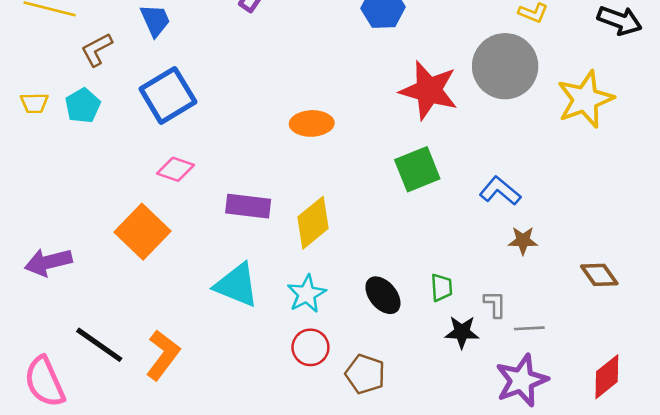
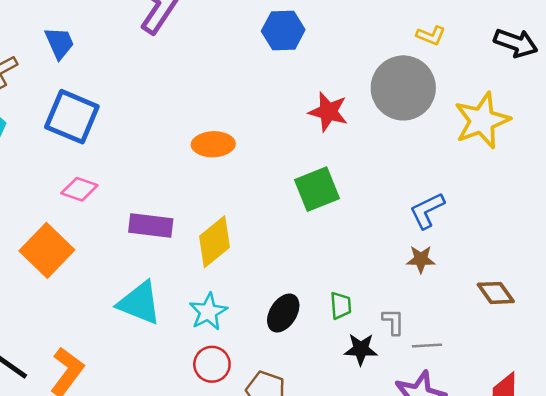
red star: (429, 90) -> (328, 112), size x0.7
blue square: (168, 95) -> (72, 117), turned -36
blue L-shape: (500, 191) -> (427, 210), moved, turned -66
black ellipse: (383, 295) -> (283, 313), turned 72

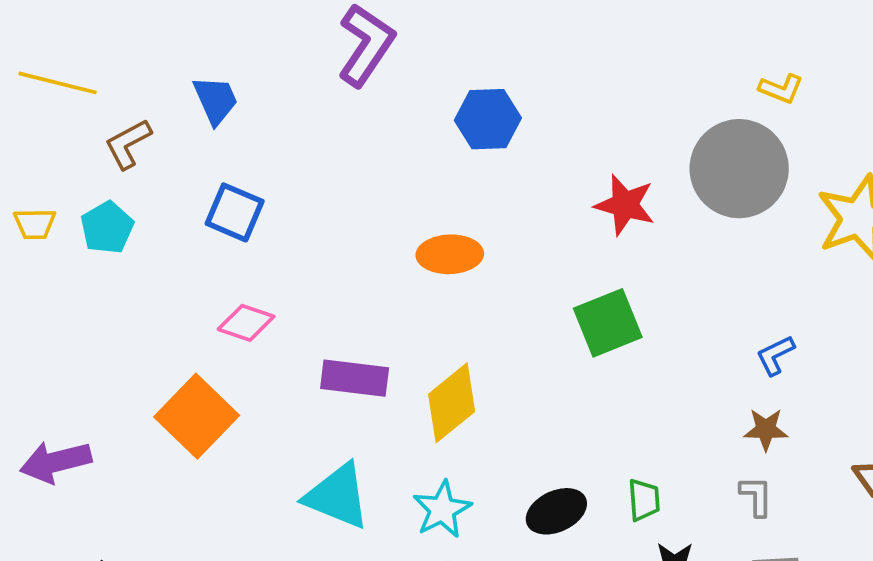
blue hexagon: (283, 30) -> (488, 119), moved
blue square: (72, 117) -> (235, 212), size x0.7
blue L-shape: (427, 210) -> (775, 355), size x0.7
black ellipse: (283, 313) -> (556, 511), turned 33
gray L-shape: (393, 322) -> (756, 496), moved

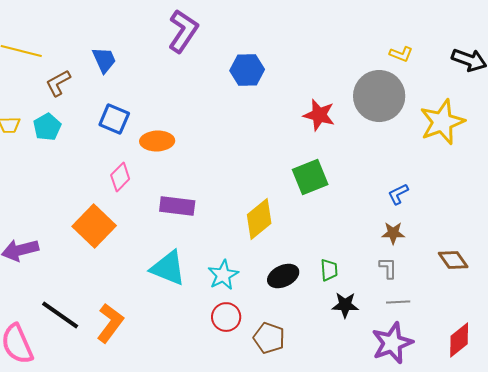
orange ellipse: (450, 254) -> (157, 141), moved
pink diamond: (246, 323) -> (120, 177), turned -64
yellow diamond: (452, 403) -> (259, 219), moved

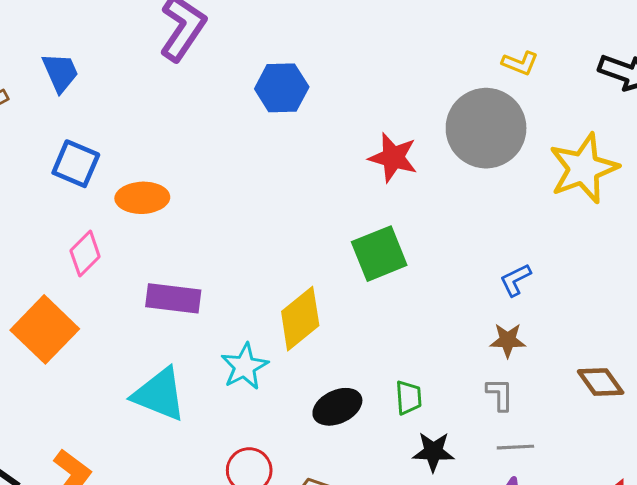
cyan star: (223, 275) -> (245, 367), moved

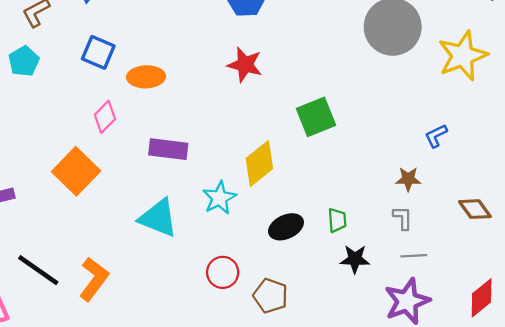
red star: (393, 158) -> (245, 65), moved
blue L-shape: (515, 280) -> (436, 136), moved

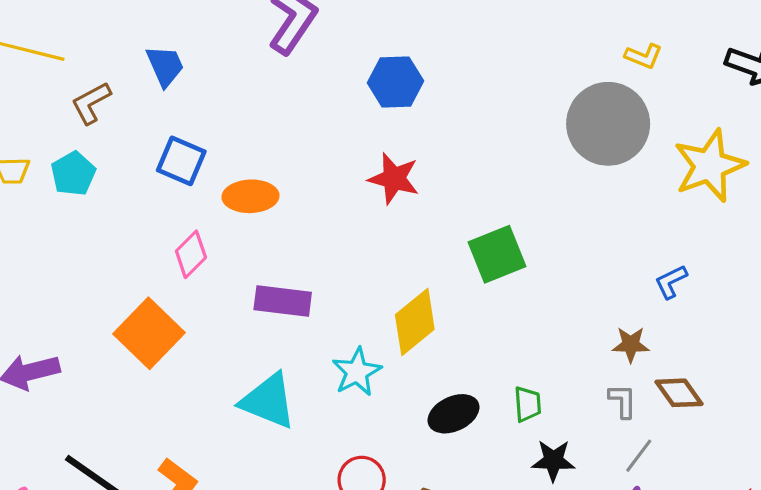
brown diamond: (475, 209) -> (679, 393), moved
gray line: (414, 256) -> (639, 456), turned -50

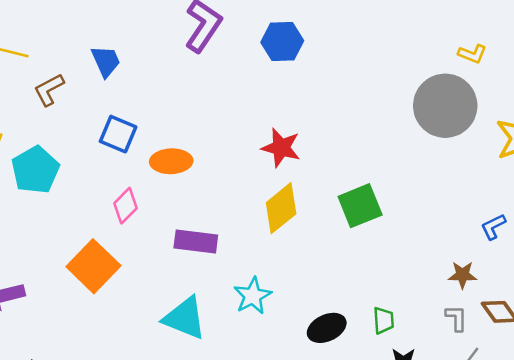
blue hexagon: (395, 82) -> (282, 42), moved
cyan pentagon: (73, 174) -> (35, 170), moved, size x1.4
yellow diamond: (415, 322) -> (281, 208), moved

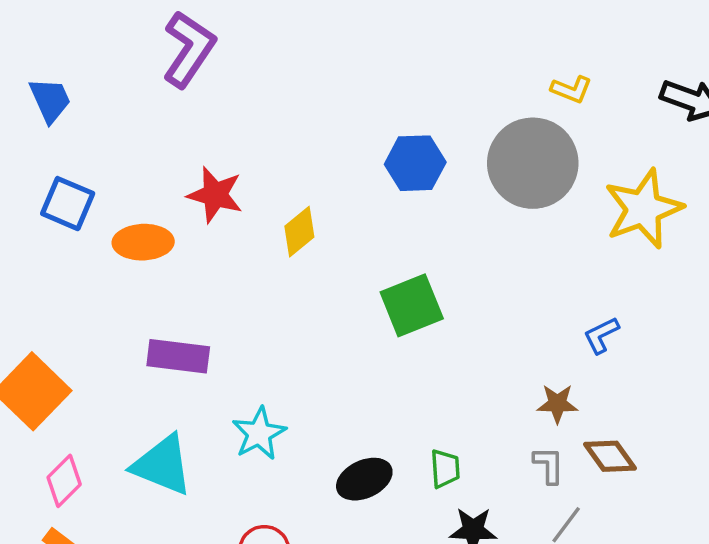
blue hexagon: (282, 42) -> (415, 163), moved
red star: (281, 148) -> (215, 195), moved
pink diamond: (125, 206) -> (64, 481), moved
yellow diamond: (281, 208) -> (299, 232), moved, size x0.7

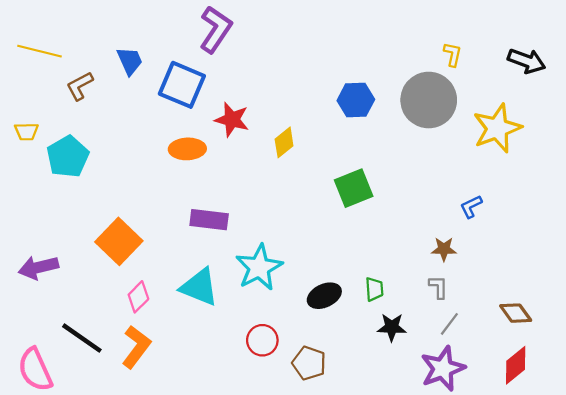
yellow L-shape: (571, 89) -> (453, 54), turned -100
blue square: (68, 204) -> (182, 85), moved, size x1.4
cyan star: (259, 433) -> (259, 267), size x1.4
brown diamond: (610, 456) -> (516, 313), moved

